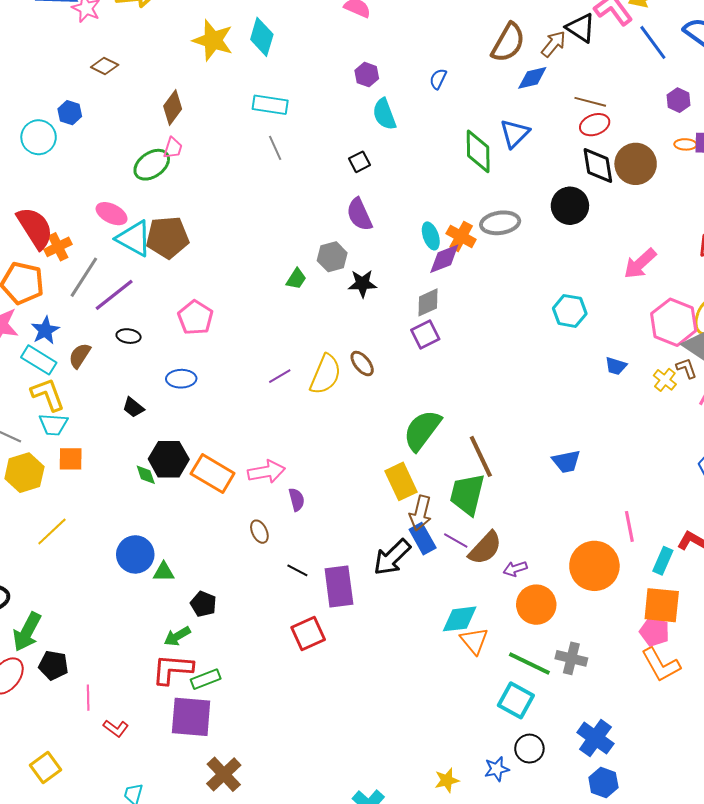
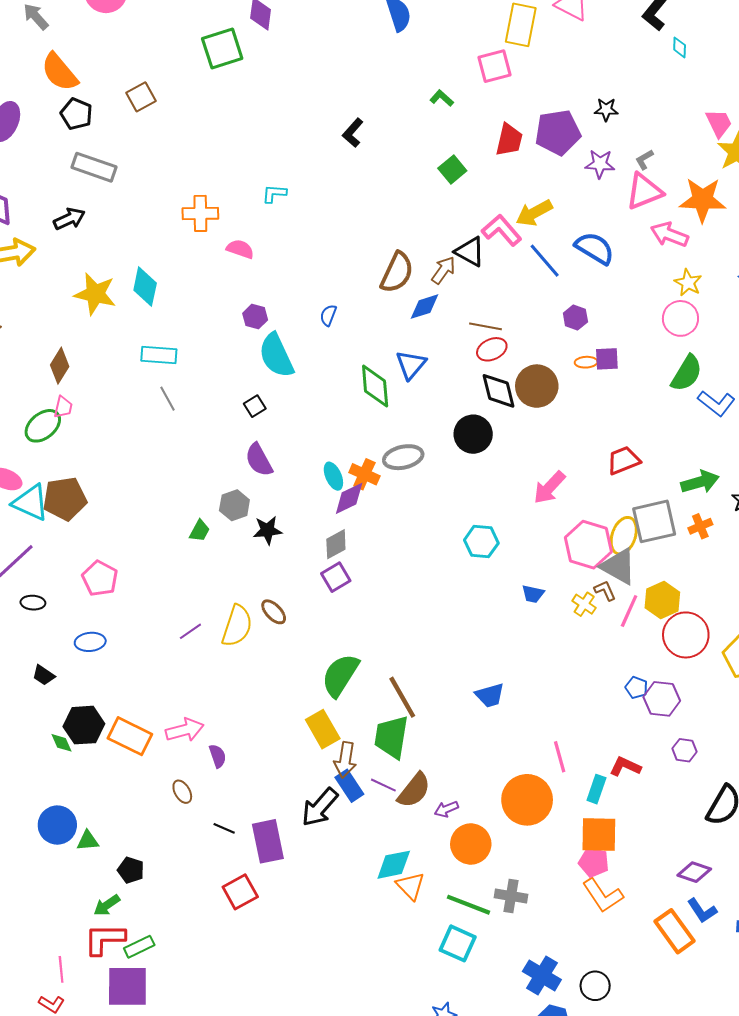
cyan semicircle: (384, 114) -> (276, 355), size x1.4
pink line: (88, 698) -> (61, 969), moved
black circle: (529, 749) -> (595, 986), moved

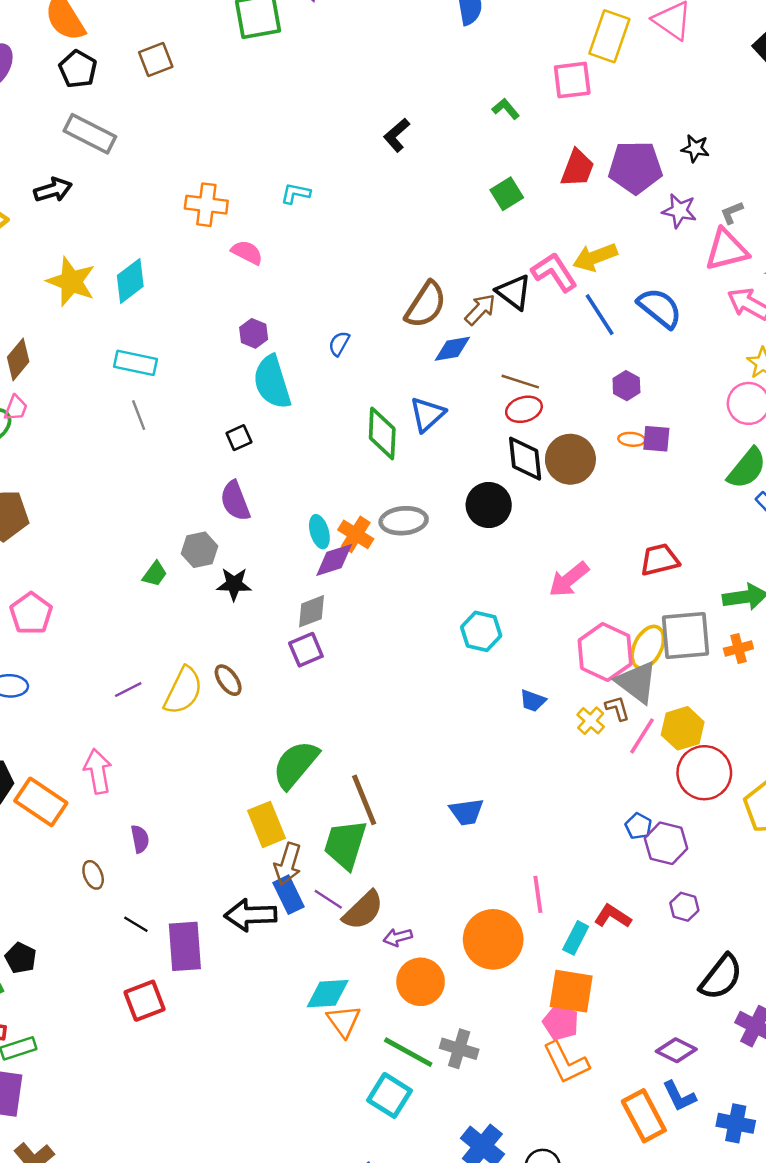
cyan diamond: (145, 287) -> (130, 281), turned 33
pink arrow: (185, 730) -> (98, 771), moved, turned -93
black arrow: (320, 807) -> (251, 915), turned 39

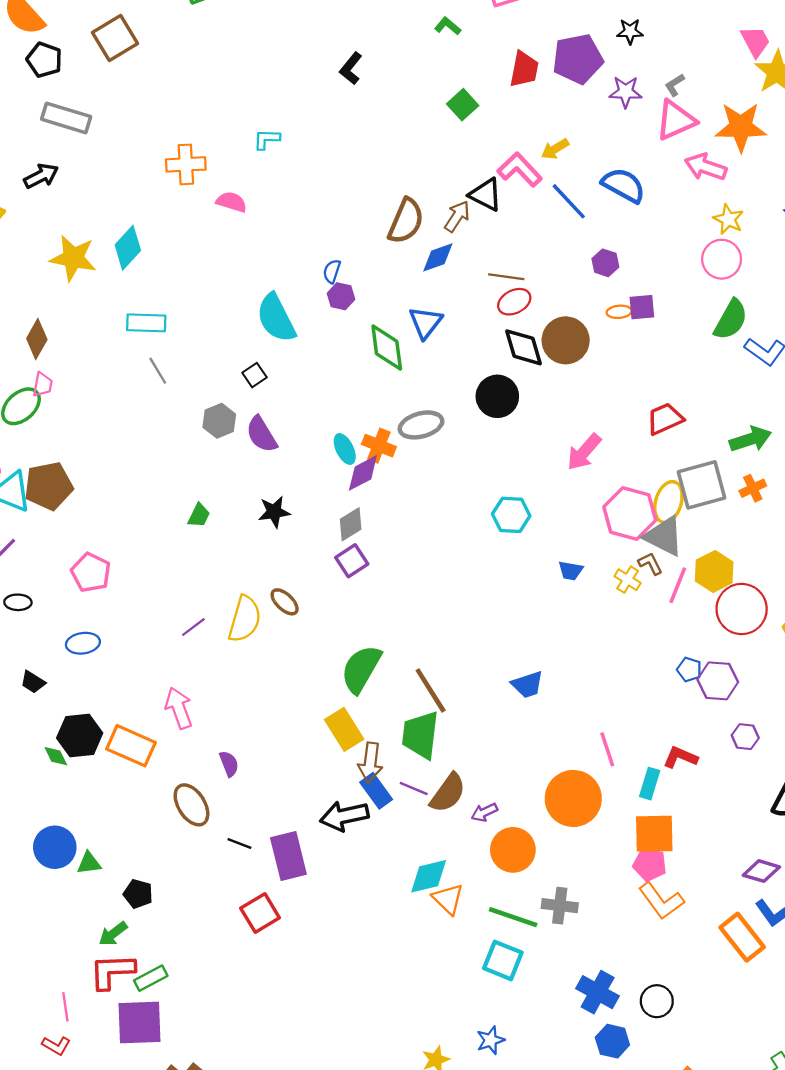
brown square: (156, 59) -> (115, 38), size x1.4
yellow arrow: (595, 257) -> (555, 149), size x0.7
purple hexagon: (254, 333) -> (341, 296), moved
gray hexagon: (200, 550) -> (219, 421), moved
brown ellipse: (93, 875) -> (191, 805), size x1.6

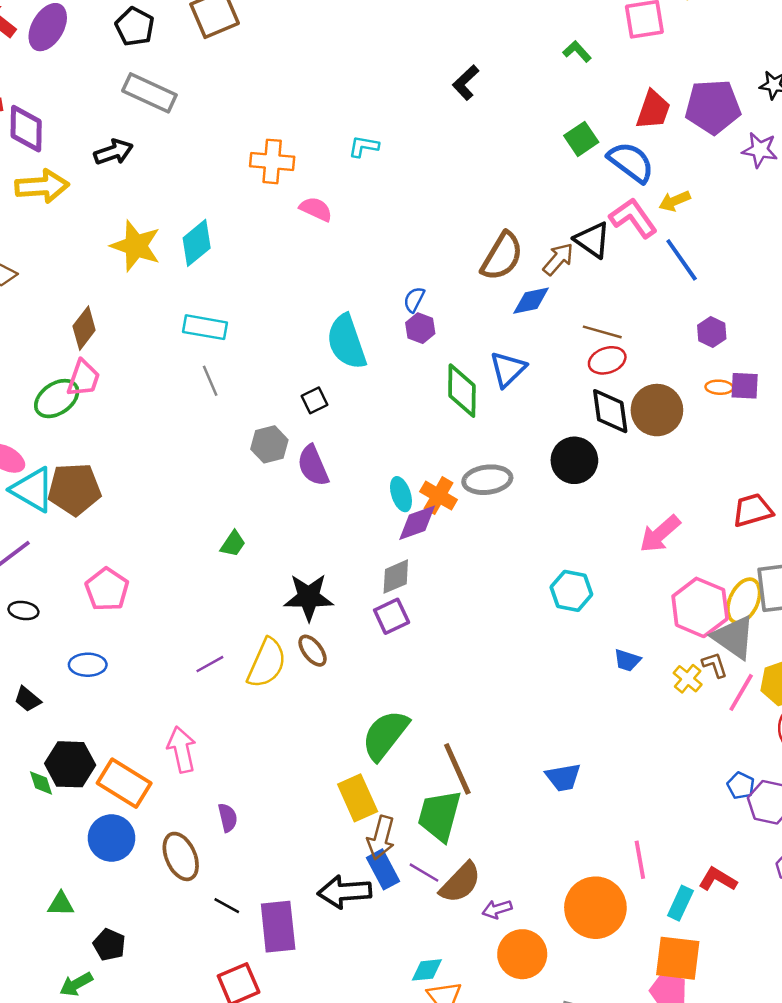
blue semicircle: (623, 185) -> (631, 162), moved
pink trapezoid: (43, 385) -> (83, 378), size x1.4
black star: (274, 512) -> (309, 597), moved, size x1.4
blue circle: (55, 847) -> (111, 838), moved
cyan diamond: (429, 876) -> (427, 970), size x0.7

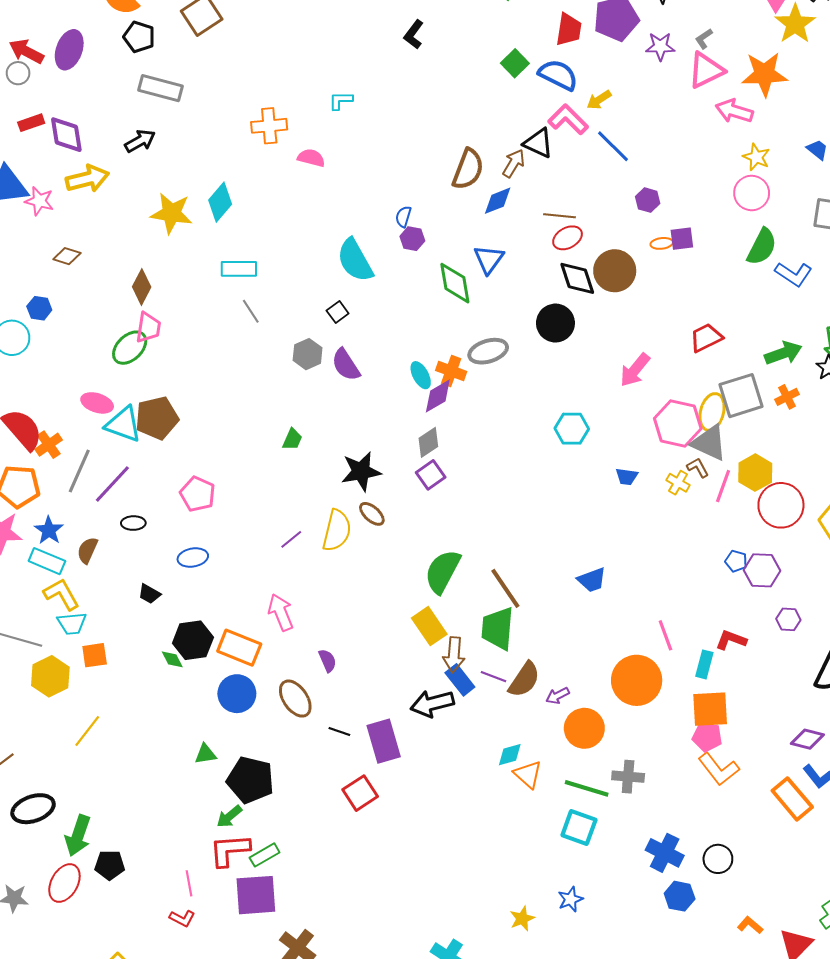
black pentagon: (109, 945) -> (250, 780), size x1.8

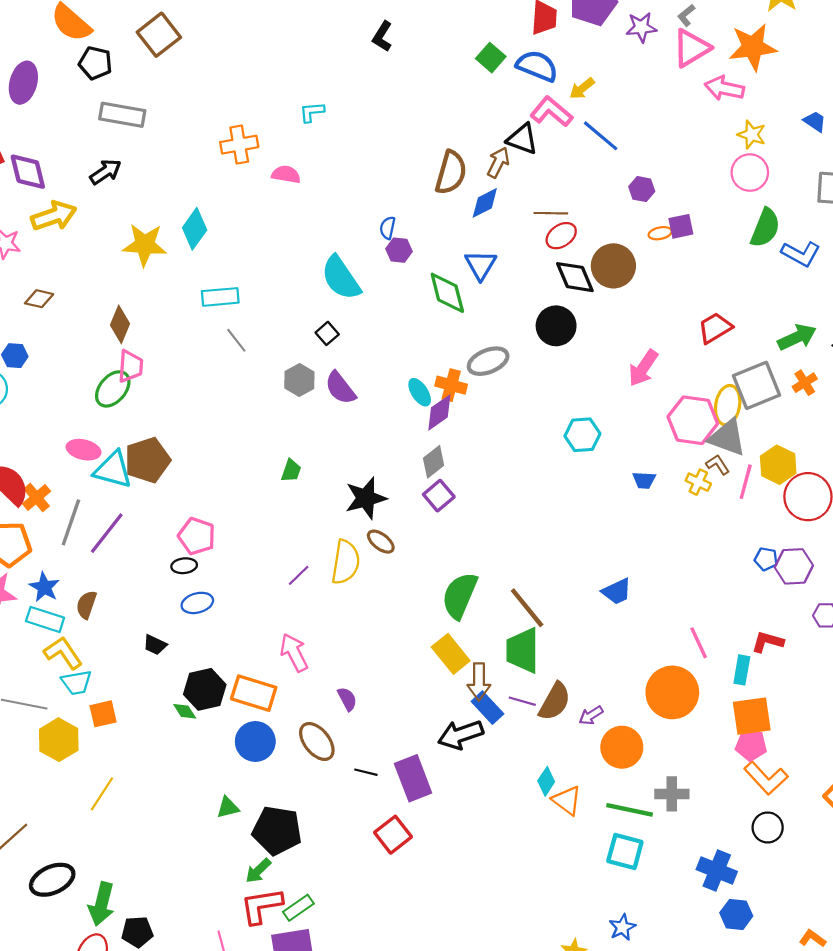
black ellipse: (133, 523) -> (184, 566), moved
cyan diamond: (510, 755) -> (546, 781), turned -36
black circle: (718, 859) -> (768, 827), moved

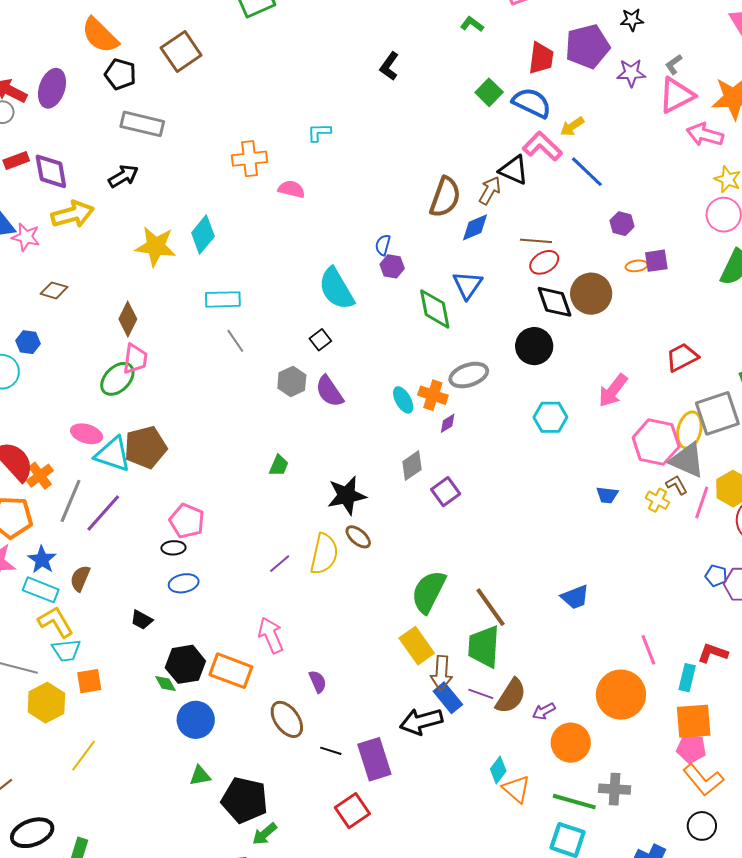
purple diamond: (439, 412) -> (448, 423), moved, size x0.6
cyan hexagon: (582, 435) -> (550, 417), moved
purple square: (439, 496) -> (446, 492), moved
blue circle: (255, 741) -> (196, 720), moved
green arrow: (258, 871) -> (265, 834), moved

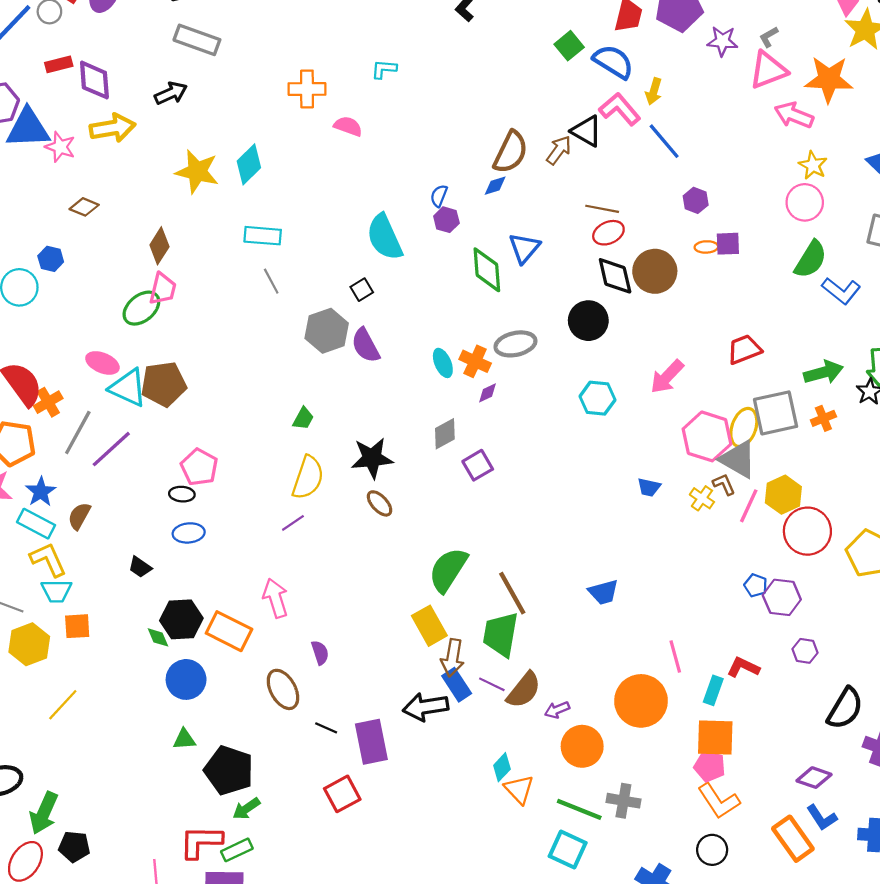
yellow arrow: (572, 126) -> (654, 91), turned -45
blue diamond: (475, 227) -> (495, 186), moved, size x0.7
gray hexagon: (292, 382) -> (327, 331), size x1.4
yellow semicircle: (324, 554) -> (308, 478), moved

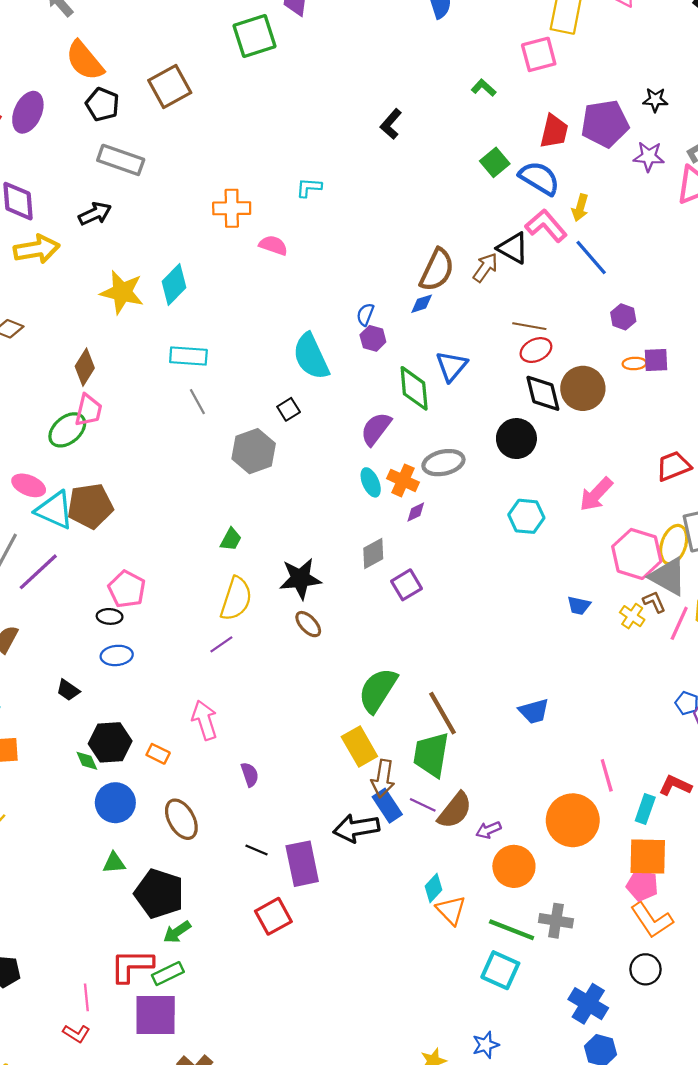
purple semicircle: (366, 345) -> (376, 429), moved, turned 66
orange rectangle: (229, 631) -> (158, 754), size x0.5
brown ellipse: (283, 689) -> (181, 819), moved

